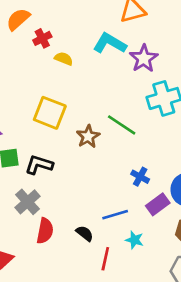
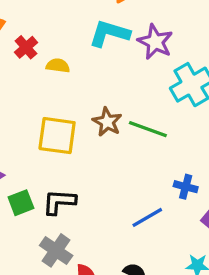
brown star: (88, 136) -> (107, 122), moved
blue line: (115, 215) -> (147, 217), moved

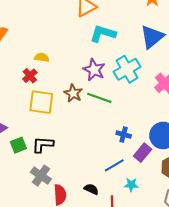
cyan L-shape: (109, 33) -> (103, 34), moved
purple star: (155, 42) -> (94, 70), moved
red cross: (26, 47) -> (30, 76), moved
blue line: (147, 217) -> (114, 165), moved

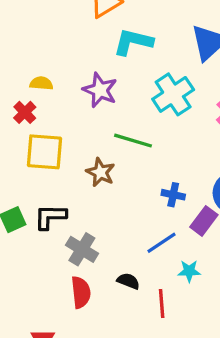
purple star: (94, 70) -> (100, 90), moved
brown star: (73, 93) -> (100, 172), moved
gray cross: (41, 176) -> (82, 249), moved

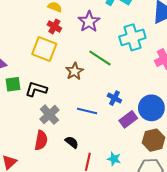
red cross: (25, 112) -> (54, 26), moved, turned -32
blue line: (161, 243) -> (87, 111), moved, turned 30
cyan star: (189, 271) -> (114, 159), moved

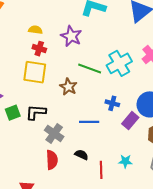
cyan cross: (132, 37) -> (119, 63), moved

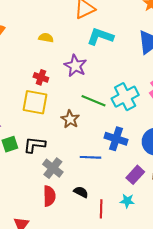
yellow semicircle: (35, 30) -> (46, 38), moved
blue cross: (112, 103) -> (116, 139), size x1.5
purple rectangle: (130, 121) -> (135, 175), moved

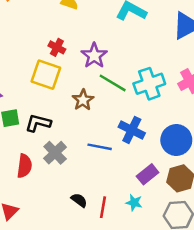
purple star: (75, 66) -> (94, 56), moved
black semicircle: (81, 192) -> (79, 200), moved
red semicircle: (49, 196) -> (24, 166), moved

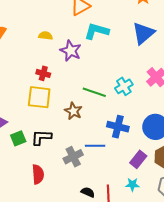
purple star: (94, 56) -> (71, 51), moved
cyan cross: (149, 84) -> (124, 86), size x0.7
gray cross: (55, 153) -> (73, 157), moved, turned 30

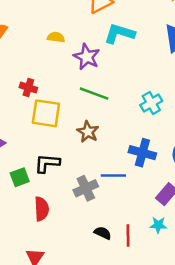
red cross: (43, 73) -> (28, 88), moved
green line: (94, 92) -> (94, 94), moved
green square: (18, 138) -> (20, 177), moved

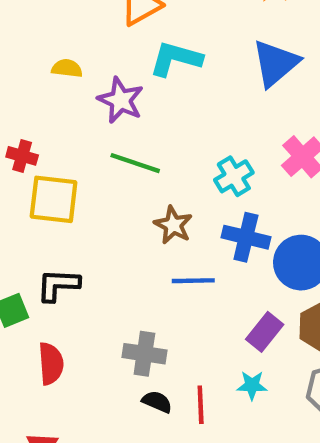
brown star: (88, 132) -> (173, 225), moved
blue cross: (142, 153) -> (246, 237), moved
blue line: (113, 176) -> (193, 281), moved
gray cross: (86, 188) -> (144, 354), moved, turned 35

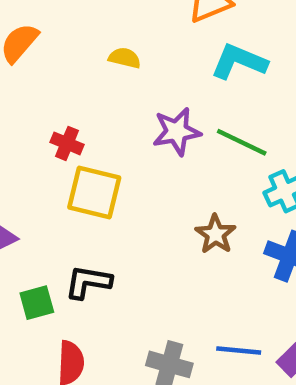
purple star: (121, 100) -> (177, 131), moved, turned 30
green line: (135, 163) -> (242, 142), moved
blue line: (193, 281) -> (239, 351), moved

